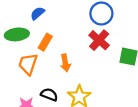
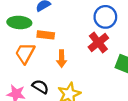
orange rectangle: (45, 42) -> (46, 35), turned 56

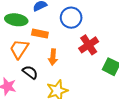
blue circle: (105, 17) -> (71, 18), moved
black semicircle: (40, 87) -> (30, 72), moved

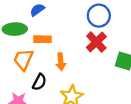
blue circle: (71, 18) -> (99, 16), moved
black semicircle: (30, 72) -> (39, 82), turned 91

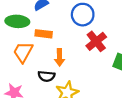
blue circle: (99, 16) -> (83, 15), moved
black semicircle: (39, 82) -> (46, 76), moved, turned 63

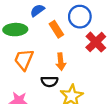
orange rectangle: (44, 34) -> (56, 29), moved, turned 56

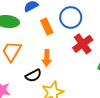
black semicircle: (49, 81) -> (33, 76), turned -35

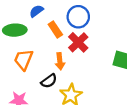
red cross: (83, 44) -> (78, 42), moved

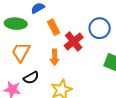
blue circle: (78, 17) -> (100, 28), moved
black semicircle: (49, 81) -> (31, 78), moved

